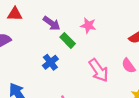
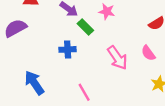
blue cross: (50, 62) -> (68, 49), turned 35

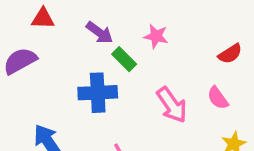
blue cross: (68, 49) -> (98, 93), size x1.5

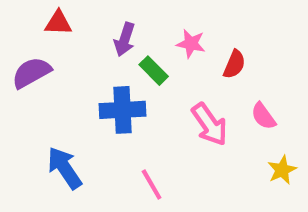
purple arrow: (99, 33) -> (125, 39), turned 72
red semicircle: (230, 54) -> (234, 64), moved, turned -35

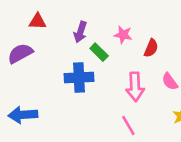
pink arrow: (210, 124) -> (135, 87), turned 32
blue arrow: (65, 168) -> (23, 115), moved, turned -60
pink line: (152, 184) -> (128, 126), moved

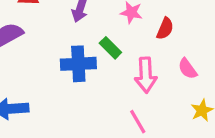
green rectangle: (99, 52) -> (110, 48), moved

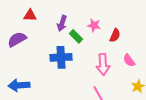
green rectangle: (110, 48) -> (76, 36), moved

